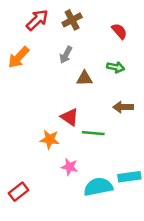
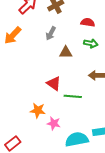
red semicircle: (119, 31) -> (88, 22), moved, turned -40
orange star: (50, 139) -> (38, 110), moved

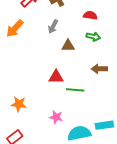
red triangle: (54, 83) -> (56, 77), turned -35
orange star: (38, 110) -> (19, 104), moved

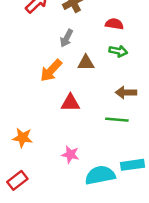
orange arrow: (15, 29) -> (51, 70), moved
green line: (75, 90) -> (117, 120), moved

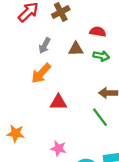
gray arrow: (67, 38) -> (45, 46), moved
brown triangle: (86, 63) -> (76, 49), moved
green line: (117, 120) -> (100, 117), turned 48

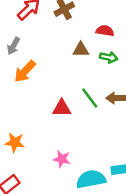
gray arrow: (45, 46) -> (13, 46), moved
orange arrow: (41, 73) -> (25, 71), moved
green line: (100, 117) -> (90, 98), moved

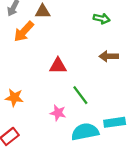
brown triangle: (81, 50) -> (43, 11), moved
green line: (90, 98) -> (80, 95), moved

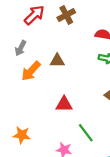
brown triangle: (43, 11) -> (57, 61), moved

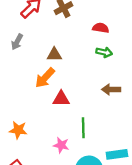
orange arrow: (31, 71) -> (45, 78), moved
green line: (86, 133) -> (83, 128), turned 36

